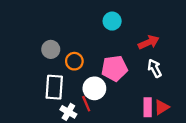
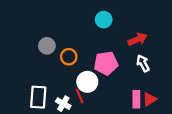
white rectangle: (54, 87) -> (38, 97), moved

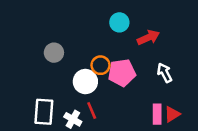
red arrow: (138, 39) -> (148, 38), moved
orange circle: (69, 57) -> (100, 65), moved
white circle: (87, 82) -> (85, 82), moved

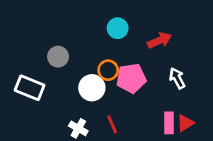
cyan circle: (119, 22) -> (118, 28), moved
red line: (92, 110) -> (112, 124), moved
white rectangle: (44, 112) -> (30, 88), moved, turned -72

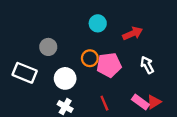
white circle: (92, 88) -> (65, 78), moved
pink rectangle: (169, 123) -> (140, 102), turned -54
red line: (112, 124) -> (104, 103), moved

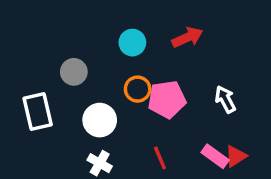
cyan circle: (98, 23) -> (132, 43), moved
red arrow: (133, 33) -> (187, 37), moved
white rectangle: (25, 73) -> (38, 111), turned 55

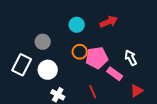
white rectangle: (38, 111) -> (22, 65), turned 40
white circle: (100, 120) -> (48, 70), moved
pink rectangle: (215, 156) -> (115, 74), moved

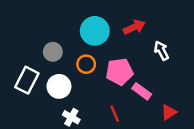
cyan circle: (77, 25) -> (95, 31), size x1.5
orange circle: (80, 52) -> (86, 64), moved
white arrow: (131, 58) -> (161, 51), moved

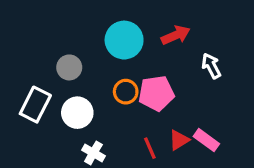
orange circle: (86, 64) -> (126, 92), moved
pink rectangle: (142, 91) -> (206, 140), moved
red triangle: (169, 112) -> (179, 140), moved

